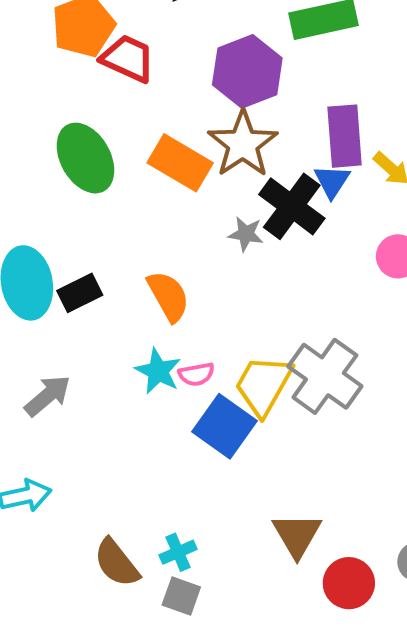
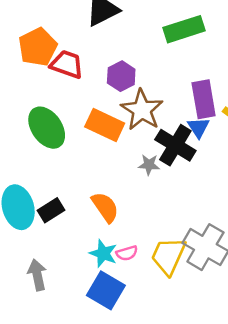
purple hexagon: (247, 71) -> (121, 76), moved, size x0.7
gray arrow: (48, 396) -> (37, 275), turned -56
blue square: (224, 426) -> (106, 290), moved

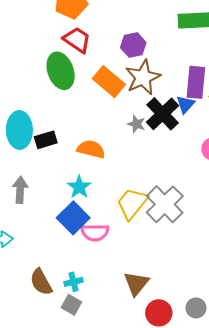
red trapezoid: (67, 64) -> (77, 40), moved
orange semicircle: (105, 207) -> (91, 149), turned -56
pink semicircle: (127, 253) -> (95, 232), moved, size x1.5

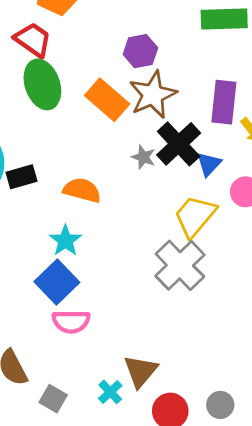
red trapezoid: (77, 40) -> (33, 40), moved
blue triangle: (185, 104) -> (209, 164), moved
yellow trapezoid: (132, 203) -> (195, 216), moved
pink semicircle: (95, 232) -> (71, 322), moved
cyan cross: (74, 282) -> (110, 392), moved, turned -30

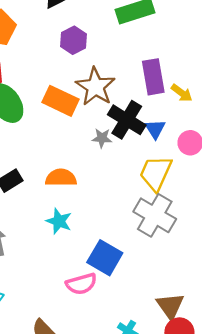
purple hexagon: (140, 51) -> (74, 40), moved
blue square: (57, 282) -> (105, 258), moved
brown triangle: (141, 371) -> (170, 306), moved

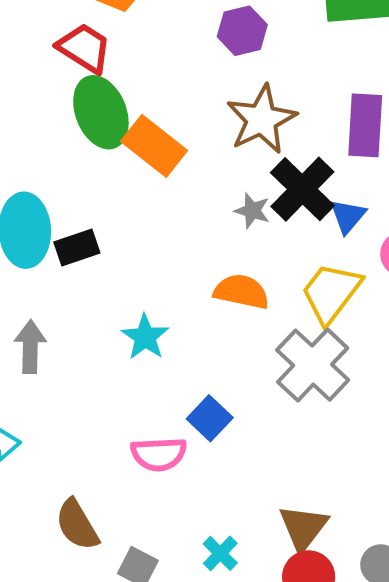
orange rectangle: (61, 101) -> (154, 146), moved
orange semicircle: (61, 178) -> (241, 292), moved
blue square: (105, 258) -> (210, 418), size x0.7

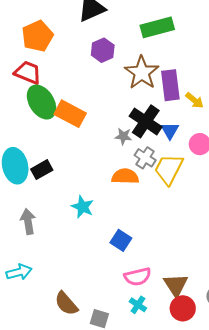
brown star: (262, 119) -> (142, 73), moved
gray cross: (313, 365) -> (145, 158), moved, size x0.6
pink semicircle: (159, 454) -> (138, 277), moved

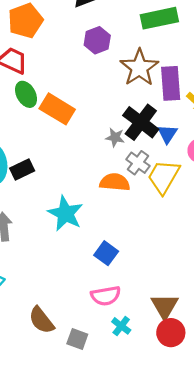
green ellipse: (42, 102) -> (26, 94), size x0.7
cyan star: (83, 207) -> (65, 213), size x1.4
pink semicircle: (138, 277) -> (106, 296), moved

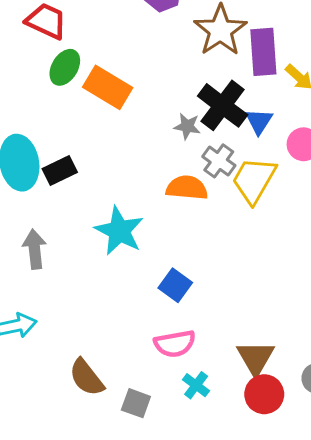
green ellipse: (26, 94) -> (65, 67), turned 60

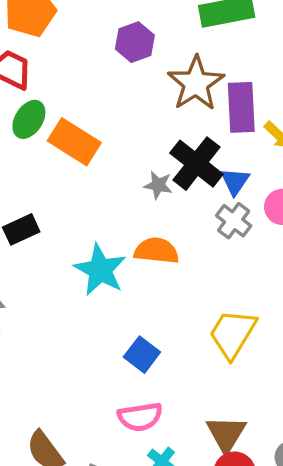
gray cross: (219, 161) -> (234, 221), moved
yellow trapezoid: (254, 180) -> (233, 334), moved
cyan star: (119, 231) -> (100, 270), moved

